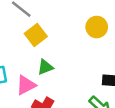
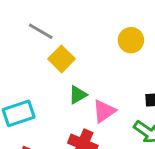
pink triangle: (26, 85) -> (104, 111), moved

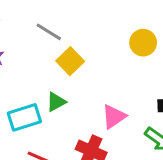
green triangle: (78, 95) -> (56, 102), moved

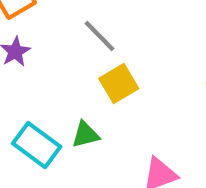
cyan rectangle: (24, 117) -> (37, 145), turned 40

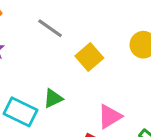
yellow square: (119, 83) -> (89, 57), moved

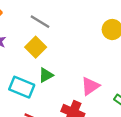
yellow square: (89, 57) -> (36, 47), moved

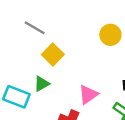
yellow square: (36, 47) -> (53, 54), moved

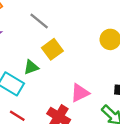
green triangle: (42, 84) -> (31, 67), moved

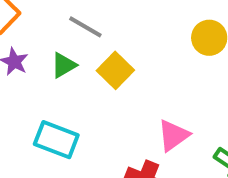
green triangle: (31, 67) -> (64, 65), moved

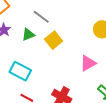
pink triangle: (173, 135) -> (88, 63), moved

